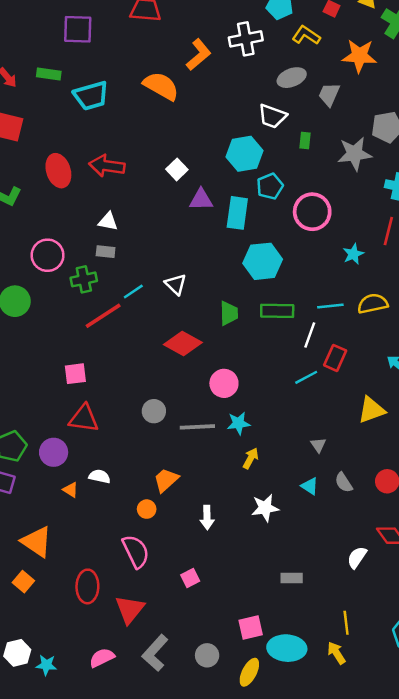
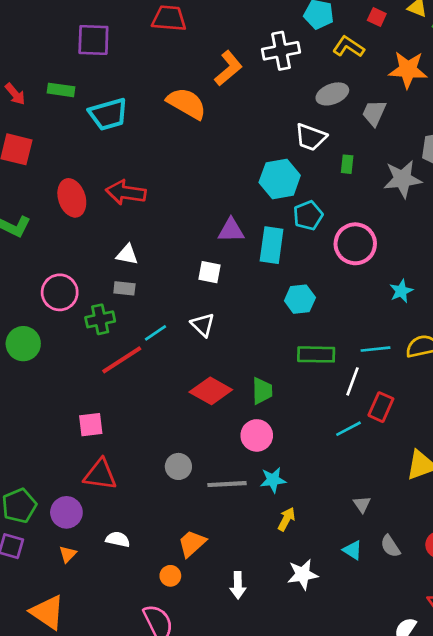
white square: (177, 169) -> (209, 272), moved, turned -35
cyan hexagon: (263, 261) -> (300, 299), size x0.7
green trapezoid: (229, 313) -> (262, 391), moved
orange triangle: (70, 490) -> (68, 554), moved, turned 42

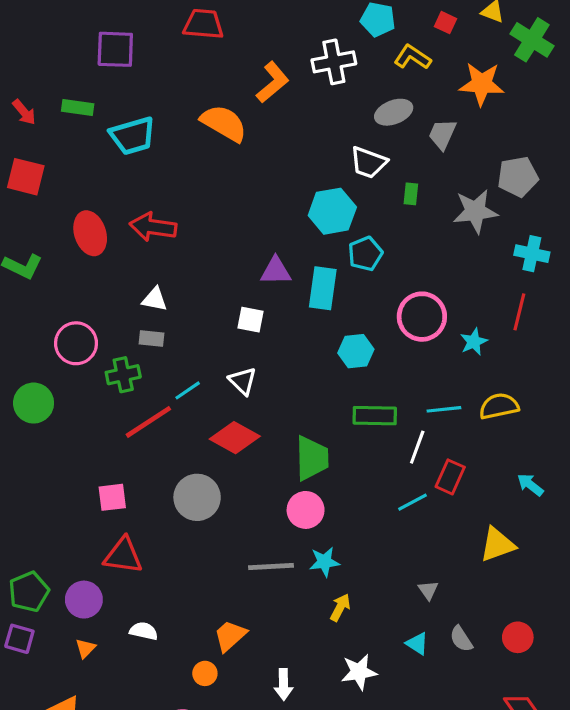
pink circle: (355, 244) -> (422, 317), moved
red diamond: (211, 391) -> (235, 438), moved
green trapezoid: (262, 391) -> (312, 458), size x1.4
gray circle: (178, 466) -> (197, 497), moved, size x1.5

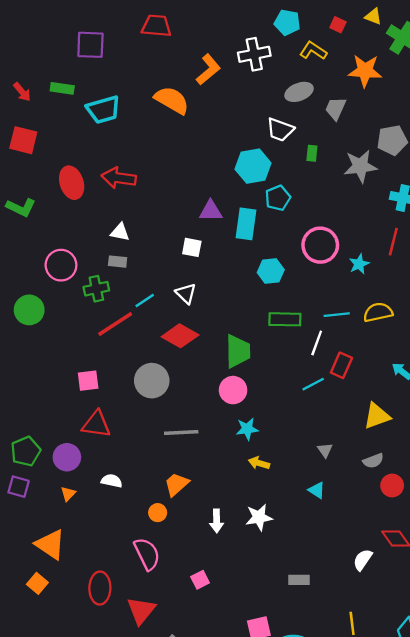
gray line: (271, 567) -> (181, 432), moved
yellow arrow: (340, 607) -> (259, 463), turned -102
gray semicircle: (461, 639) -> (373, 461), moved, turned -78
white star: (359, 672) -> (259, 517), moved

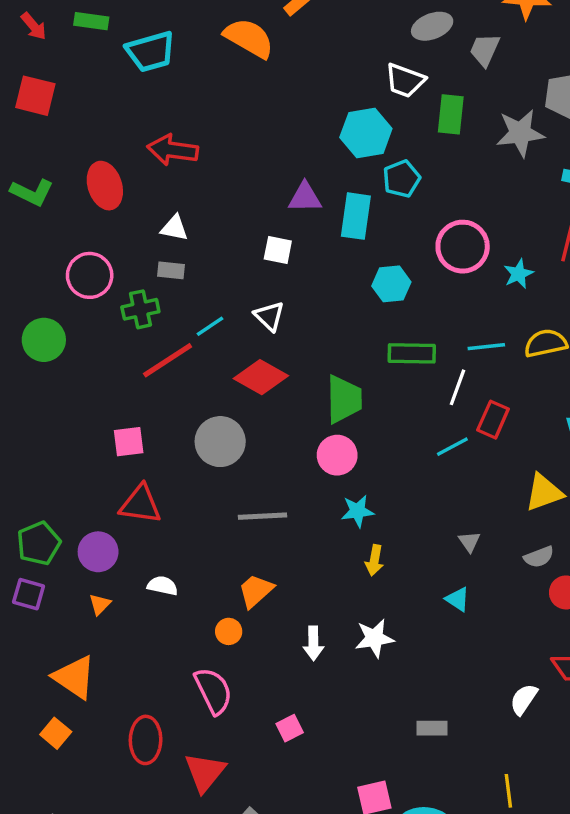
green rectangle: (312, 153) -> (451, 114), size x1.6
red ellipse: (72, 183) -> (105, 186), moved
yellow arrow: (259, 463) -> (374, 560), turned -96

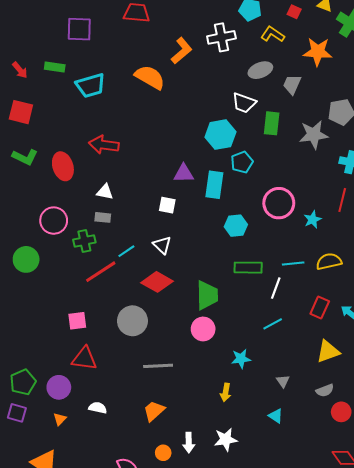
green L-shape: (32, 192) -> (25, 157), moved
red rectangle: (493, 420) -> (320, 307), moved
cyan star: (357, 511) -> (241, 359), moved
orange circle: (229, 631) -> (163, 453), moved

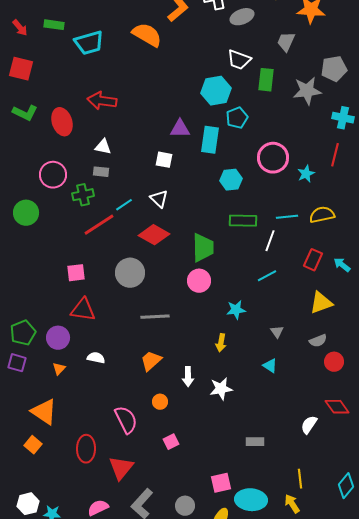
gray ellipse: (260, 70) -> (242, 17), moved
white arrow: (189, 443) -> (188, 377), moved

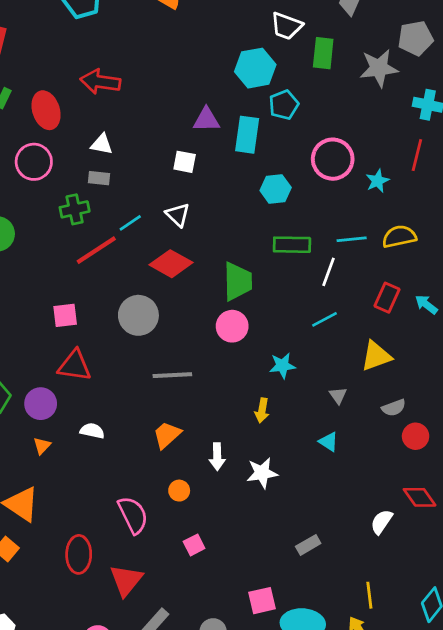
pink circle: (53, 175) -> (34, 162), moved
yellow triangle: (321, 303) -> (376, 356), moved
gray rectangle: (255, 442) -> (308, 545), turned -30

